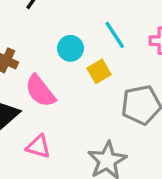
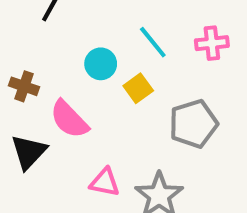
pink triangle: (38, 146) -> (105, 182), moved

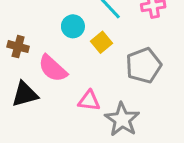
black triangle: (29, 152) -> (25, 94), turned 36
pink triangle: (105, 182) -> (89, 101), moved

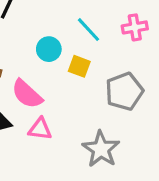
yellow square: (102, 42) -> (79, 66), turned -30
pink triangle: (89, 101) -> (40, 129), moved

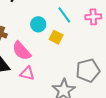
gray pentagon: (124, 91) -> (88, 71), moved

